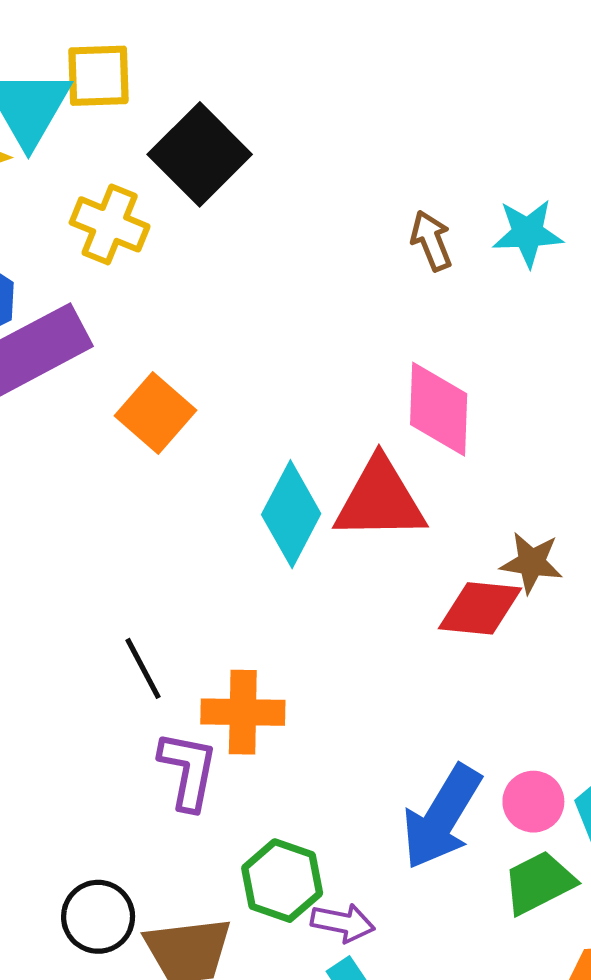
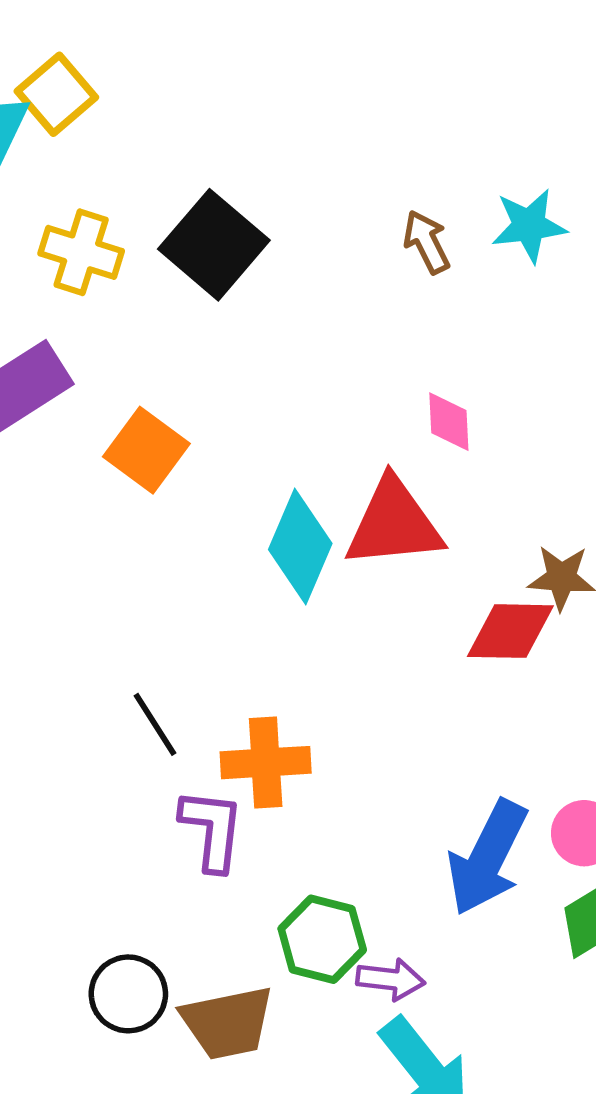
yellow square: (98, 76) -> (56, 94), turned -34
black square: (200, 154) -> (214, 245), moved
pink diamond: (439, 409) -> (449, 422), size x0.6

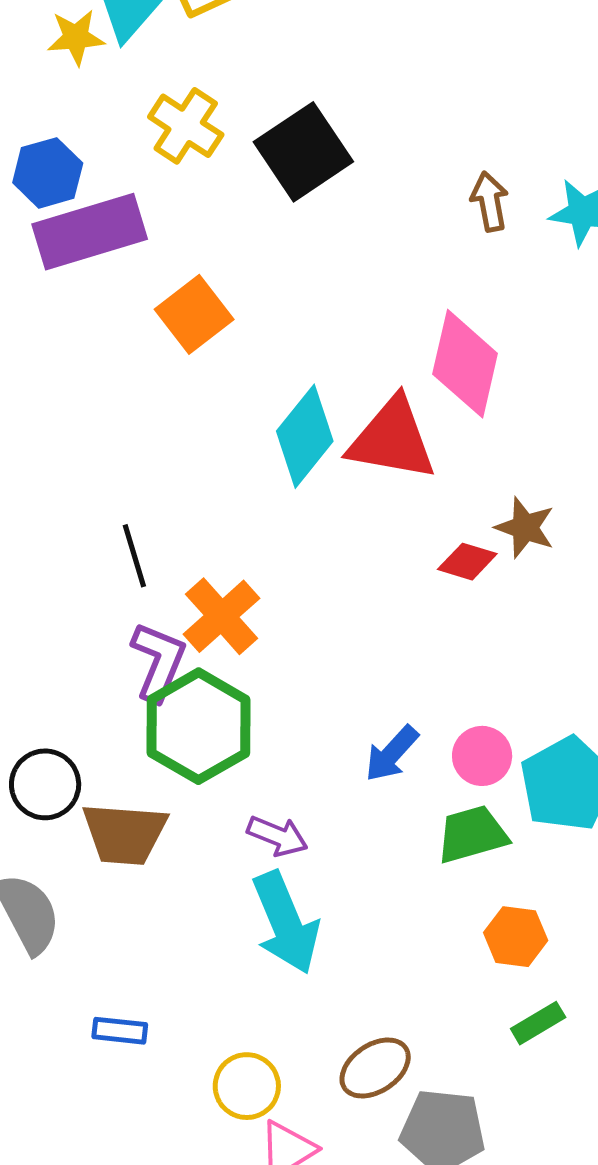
pink diamond: (449, 422) -> (465, 364), size x1.8
red diamond: (510, 631) -> (467, 562), size x0.7
orange cross: (266, 763) -> (222, 616), turned 36
blue arrow: (487, 858) -> (392, 754), size x0.6
green hexagon: (322, 939) -> (199, 726), moved, size x1.4

